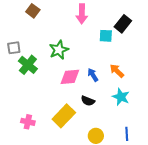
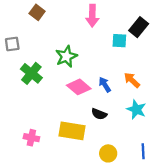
gray square: (14, 48) -> (12, 44), moved
pink diamond: (70, 77) -> (79, 87), turned 45
yellow rectangle: (64, 116) -> (72, 131), turned 55

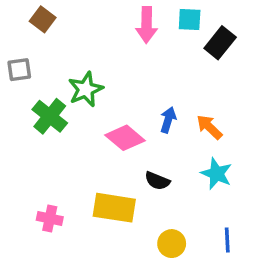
brown square: (37, 12) -> (43, 19), moved
cyan square: (119, 41) -> (190, 19), moved
green star: (66, 56) -> (86, 89), moved
blue arrow: (105, 85) -> (168, 120), moved, turned 49

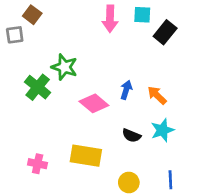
gray square: (19, 70) -> (15, 35), moved
green star: (86, 89) -> (64, 67), turned -30
cyan star: (216, 174) -> (162, 130), turned 30
black semicircle: (157, 181) -> (131, 136), moved

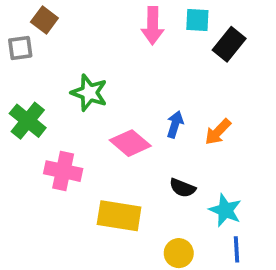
green cross: (38, 87) -> (28, 121), moved
orange arrow: (157, 95) -> (218, 132), turned -90
cyan star: (162, 130) -> (225, 210), moved, turned -30
pink cross: (38, 164) -> (63, 171), moved, size x1.4

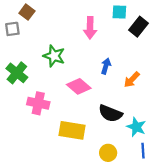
pink arrow: (153, 26) -> (90, 28), moved
blue arrow: (175, 124) -> (106, 66), moved
black semicircle: (182, 188) -> (110, 113), size x1.5

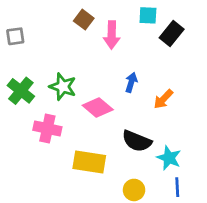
brown square: (27, 12) -> (84, 20), moved
green star: (54, 56) -> (63, 87), moved

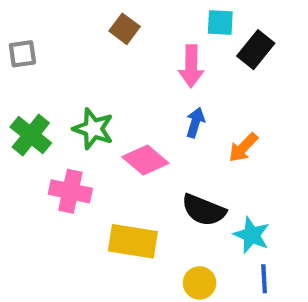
pink arrow: (112, 35) -> (191, 66), moved

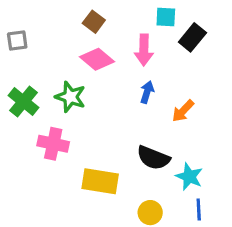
pink diamond: (145, 160) -> (97, 59), moved

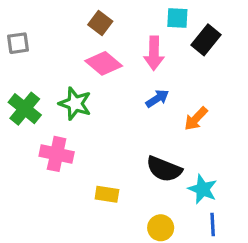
blue arrow: (147, 92) -> (157, 99), turned 40
yellow rectangle: (100, 181) -> (107, 194), size x0.6

